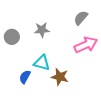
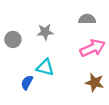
gray semicircle: (81, 18) -> (87, 19), turned 49
brown star: (60, 77) -> (95, 82), moved

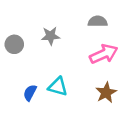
cyan triangle: (45, 67) -> (58, 87), moved
brown star: (95, 82) -> (106, 93), turned 30

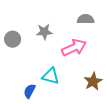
pink arrow: (104, 54) -> (74, 48), moved
blue semicircle: (30, 93) -> (29, 91), moved

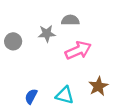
gray semicircle: (86, 19) -> (70, 20), moved
cyan triangle: (51, 76) -> (65, 95), moved

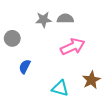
gray star: (47, 34) -> (43, 20), moved
blue semicircle: (31, 96) -> (25, 66), moved

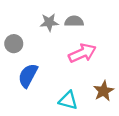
blue semicircle: (25, 66) -> (28, 76), size x1.5

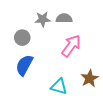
gray circle: (14, 44) -> (22, 38), moved
pink arrow: (82, 53) -> (71, 46), turned -30

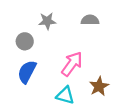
gray semicircle: (64, 18) -> (90, 20), moved
pink arrow: (71, 46) -> (72, 64), moved

